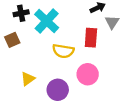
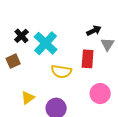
black cross: (21, 13) -> (21, 36), turned -32
pink circle: (88, 74) -> (100, 94), moved

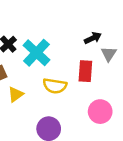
yellow triangle: (28, 98) -> (16, 94), moved

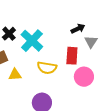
yellow triangle: (16, 94) -> (15, 75), turned 32
pink circle: (100, 112) -> (84, 77), moved

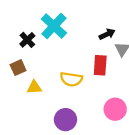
cyan cross: (32, 41) -> (54, 26), moved
pink circle: (84, 77) -> (115, 109), moved

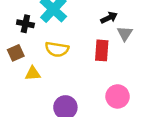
black cross: (27, 40) -> (25, 24), turned -35
yellow semicircle: (71, 79) -> (57, 49), moved

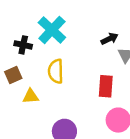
yellow semicircle: (57, 49) -> (56, 71), turned 80
red rectangle: (102, 50) -> (106, 86), moved

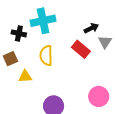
cyan cross: (52, 30) -> (43, 21), turned 35
red rectangle: (106, 86) -> (81, 49), moved, turned -54

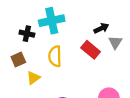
yellow triangle: (25, 77) -> (33, 78), turned -32

